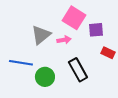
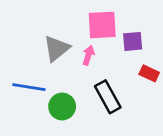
pink square: (74, 18) -> (102, 25), turned -35
pink arrow: (64, 40) -> (88, 55), turned -64

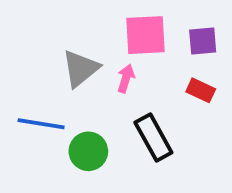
purple square: (133, 41) -> (203, 41), moved
red rectangle: (149, 73) -> (201, 90), moved

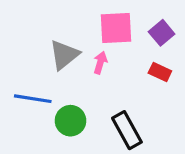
purple square: (203, 41) -> (162, 33), turned -35
black rectangle: (153, 138) -> (127, 130), moved

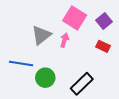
pink square: (116, 28) -> (75, 18), turned 35
black rectangle: (127, 130) -> (82, 84), turned 75

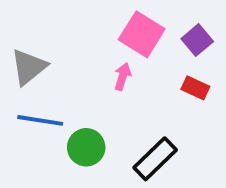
gray triangle: (41, 35) -> (29, 67), moved

